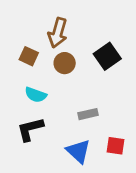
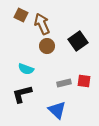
brown arrow: (58, 33) -> (42, 24), turned 140
brown square: (29, 56) -> (21, 15), moved
red square: (116, 146) -> (84, 81), moved

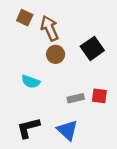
black L-shape: (22, 94) -> (28, 128), moved

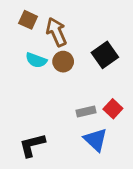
cyan semicircle: (31, 82) -> (36, 60), moved
red square: (99, 96) -> (113, 109), turned 35
blue triangle: (67, 130) -> (95, 140), moved

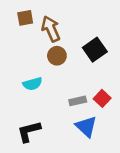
brown square: (28, 20) -> (25, 18), turned -35
cyan semicircle: (36, 60) -> (33, 84), moved, turned -36

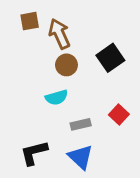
cyan semicircle: (33, 84) -> (57, 97), moved
gray rectangle: (78, 101) -> (81, 124), moved
blue triangle: (86, 127) -> (81, 157), moved

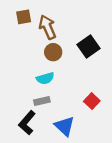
red square: (119, 114) -> (92, 101), moved
gray rectangle: (81, 124) -> (42, 101), moved
black L-shape: (34, 153) -> (27, 123), turned -35

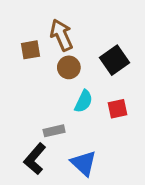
brown square: (24, 17) -> (31, 50), moved
cyan semicircle: (45, 78) -> (84, 101), moved, turned -48
red square: (92, 101) -> (117, 109), moved, turned 35

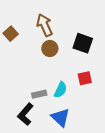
brown square: (31, 50) -> (11, 34), moved, turned -32
black square: (114, 60) -> (83, 43), turned -36
cyan semicircle: (84, 101) -> (60, 90), moved

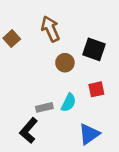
brown circle: (50, 48) -> (65, 63), moved
blue triangle: (60, 117) -> (89, 134), moved, turned 42

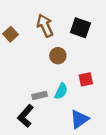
black square: (94, 49) -> (80, 28), moved

